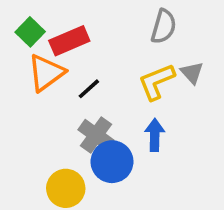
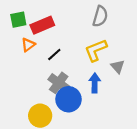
green square: (30, 32) -> (18, 20), turned 35
orange triangle: (46, 73) -> (28, 45), size x0.6
gray triangle: (192, 73) -> (118, 67), moved

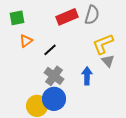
red rectangle: (42, 25) -> (67, 17), moved
yellow L-shape: (96, 50) -> (103, 44), moved
blue circle: (68, 99) -> (54, 99), moved

